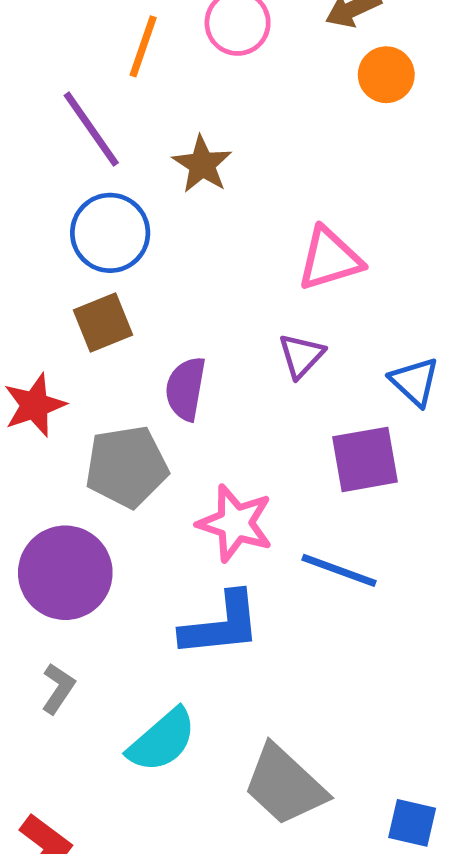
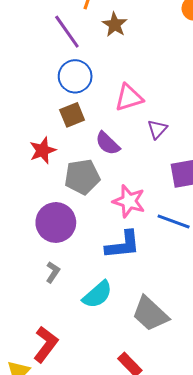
brown star: (202, 164) -> (115, 25), moved
pink triangle: (330, 259) -> (129, 98), moved
purple semicircle: (186, 389) -> (108, 143), turned -56

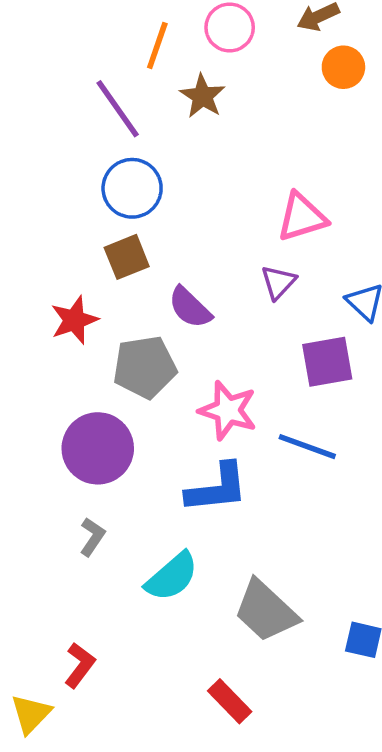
pink triangle: (129, 98) -> (302, 217), moved
red L-shape: (46, 344) -> (80, 665), size x0.7

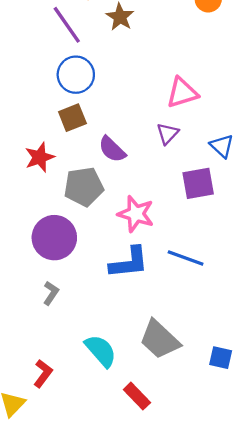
blue line: (307, 447) -> (186, 258), moved
cyan semicircle: (172, 577) -> (101, 351), moved, turned -90

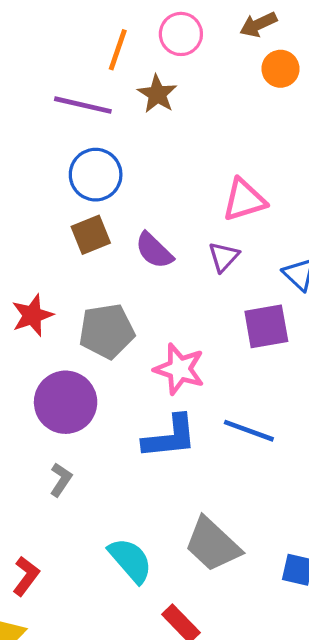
purple line: (67, 25) -> (83, 105), turned -42
purple semicircle: (112, 149) -> (154, 250), moved
red star: (40, 157) -> (32, 315), moved
red L-shape: (43, 373) -> (26, 576), moved

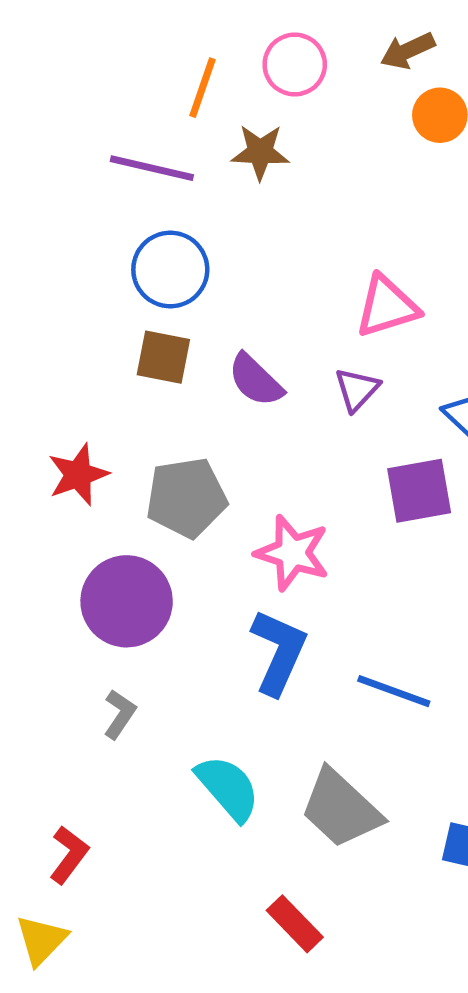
brown star: (157, 94) -> (260, 152), turned -30
brown square: (91, 235) -> (163, 357), turned 33
blue line: (249, 431) -> (394, 691), moved
blue L-shape: (170, 437) -> (279, 652), turned -60
cyan semicircle: (130, 560) -> (228, 788), moved

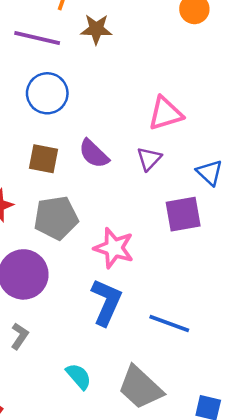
brown square: (163, 357) -> (43, 159), moved
cyan semicircle: (228, 788) -> (79, 376), size x0.7

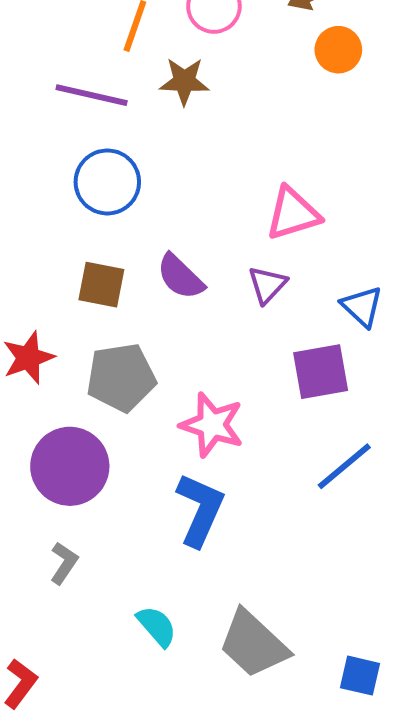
blue line: (169, 323) -> (344, 466), moved, turned -60

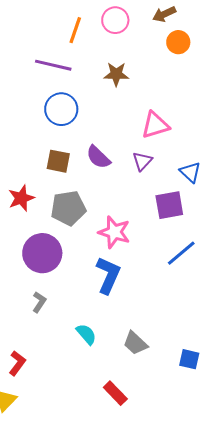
brown star: (184, 81) -> (116, 74), moved
gray trapezoid: (253, 644) -> (135, 343), size x0.7

